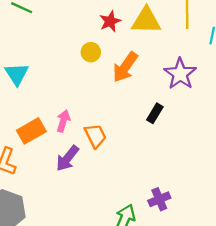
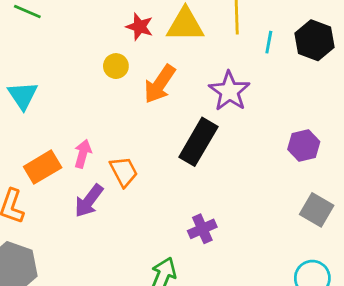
red star: (110, 21) -> (140, 27), turned -30
black rectangle: (155, 113) -> (198, 142), size x1.8
purple cross: (159, 199) -> (202, 229), moved

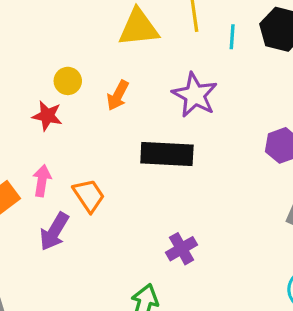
red star: (140, 27) -> (47, 116), moved
orange arrow: (160, 84) -> (118, 95), size x0.7
black rectangle: (198, 142) -> (167, 154), turned 69

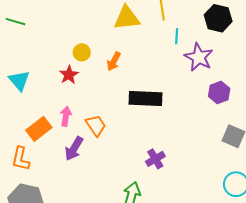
cyan line: (232, 37) -> (177, 36), moved
purple star: (195, 95) -> (199, 57), moved
red star: (47, 116) -> (69, 75), turned 30

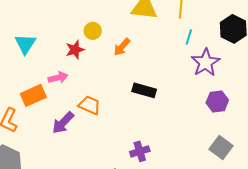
black rectangle: (145, 99) -> (144, 90), size x0.7
pink arrow: (66, 116) -> (58, 78), moved, turned 54
orange trapezoid: (96, 125) -> (90, 105), turned -45

